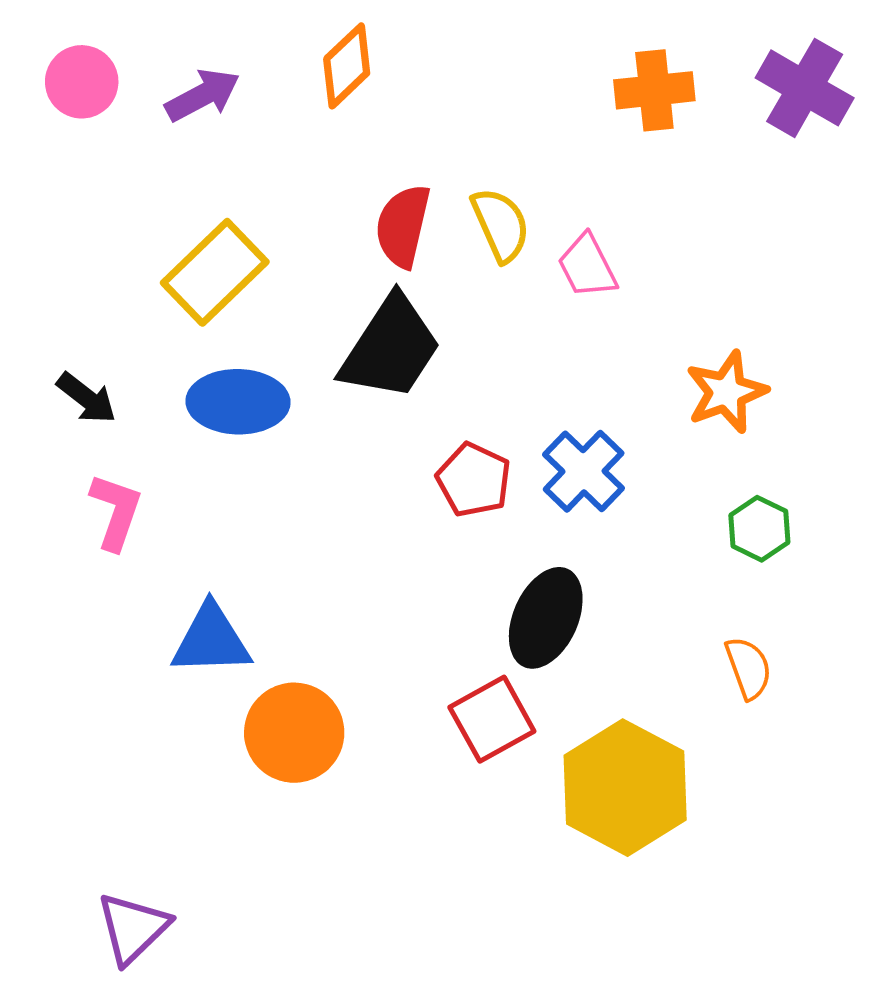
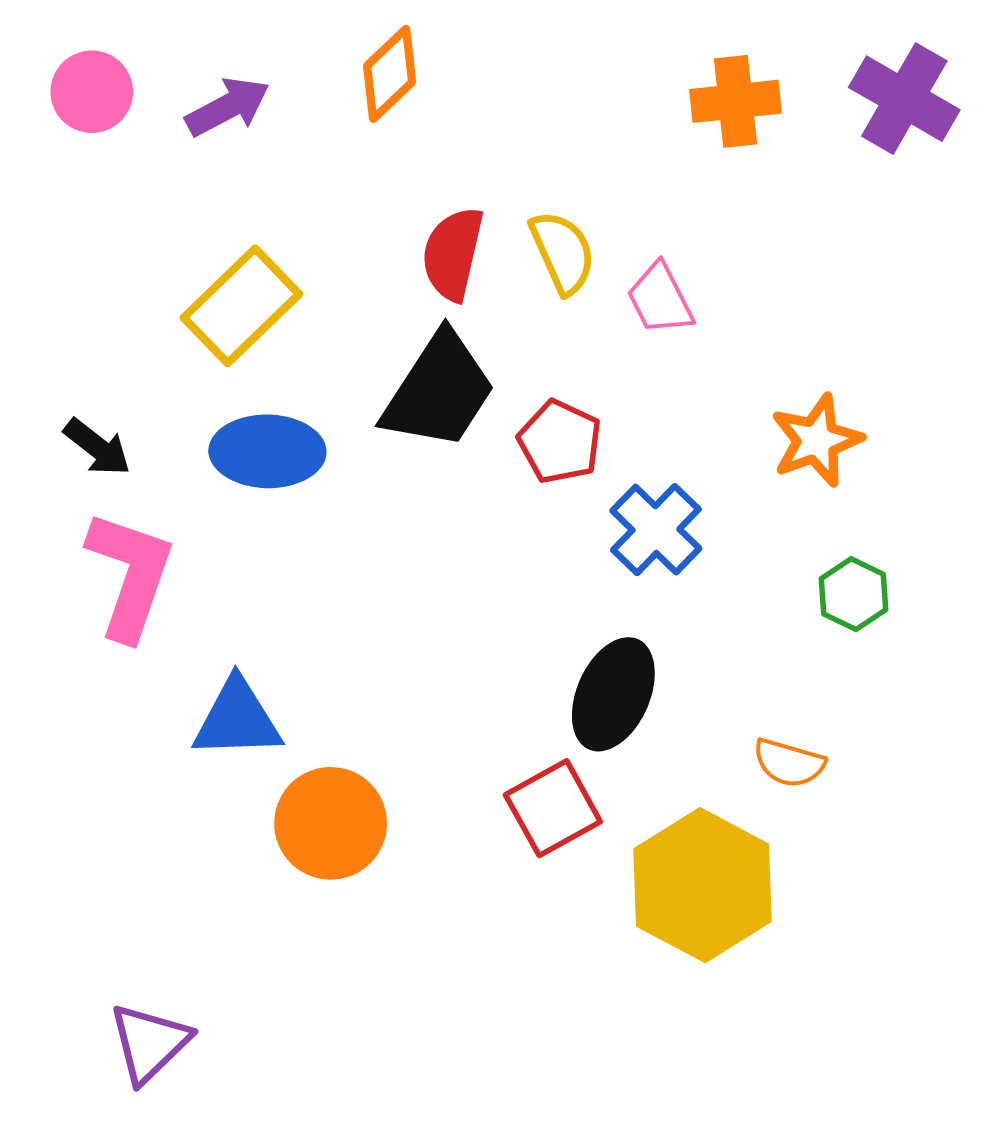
red pentagon: (474, 480) -> (560, 442), moved
pink L-shape: (116, 512) -> (130, 575), size x1.5
orange semicircle: (748, 668) -> (789, 763), moved, turned 126

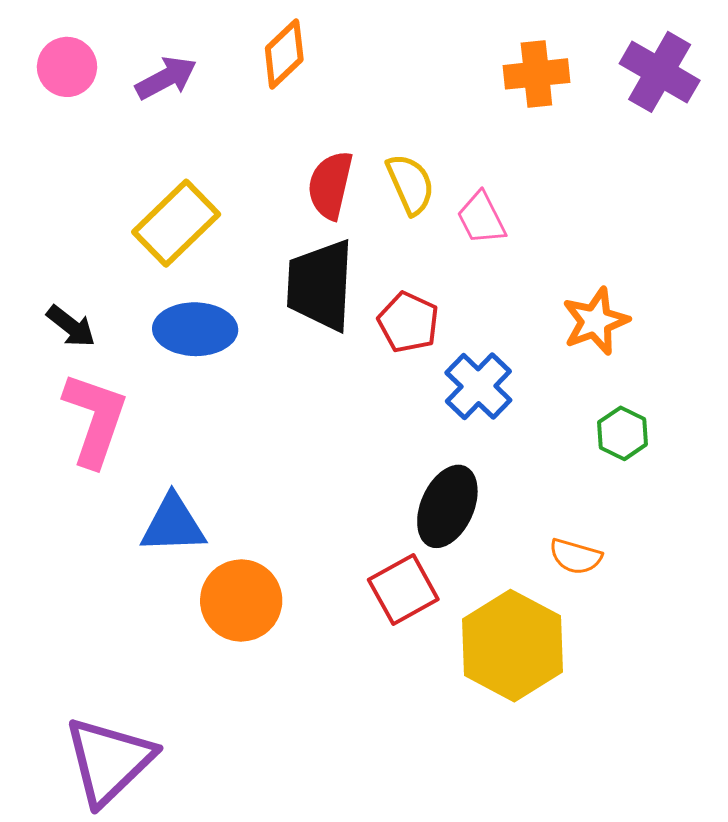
black trapezoid: (439, 391) -> (320, 285), turned 150
purple triangle: (149, 1043) -> (109, 761), size x1.5

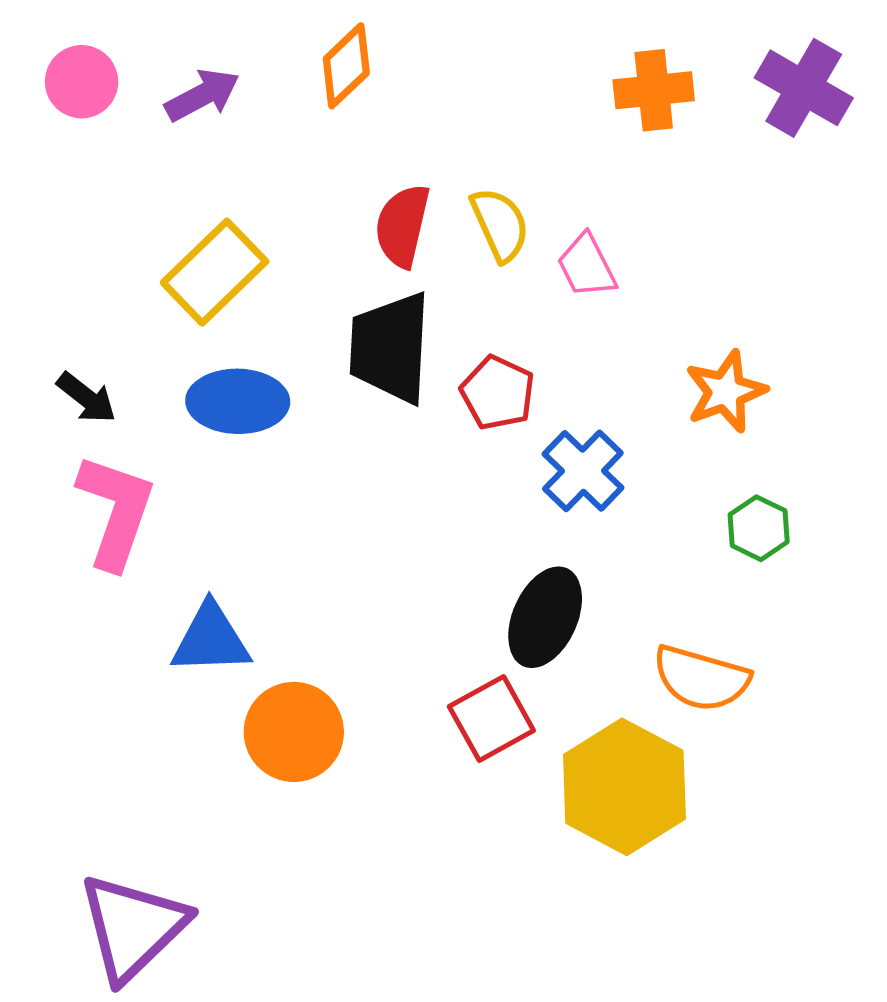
orange semicircle: (576, 556) -> (701, 678), size x1.5

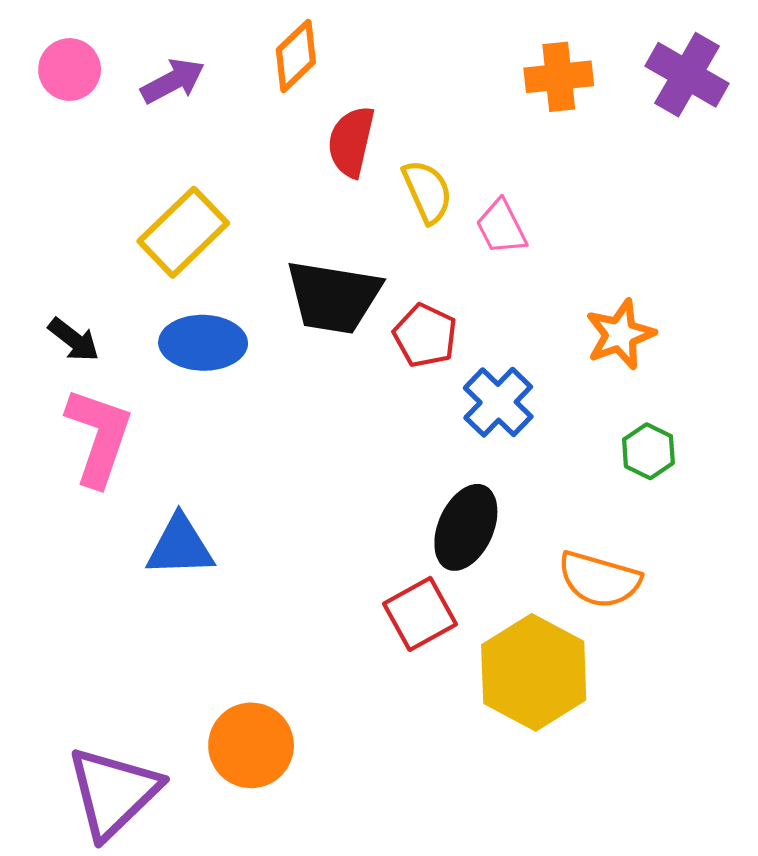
red semicircle: (402, 226) -> (351, 141), moved
black trapezoid: (390, 348) -> (333, 297), turned -84
orange circle: (294, 732) -> (251, 745), moved

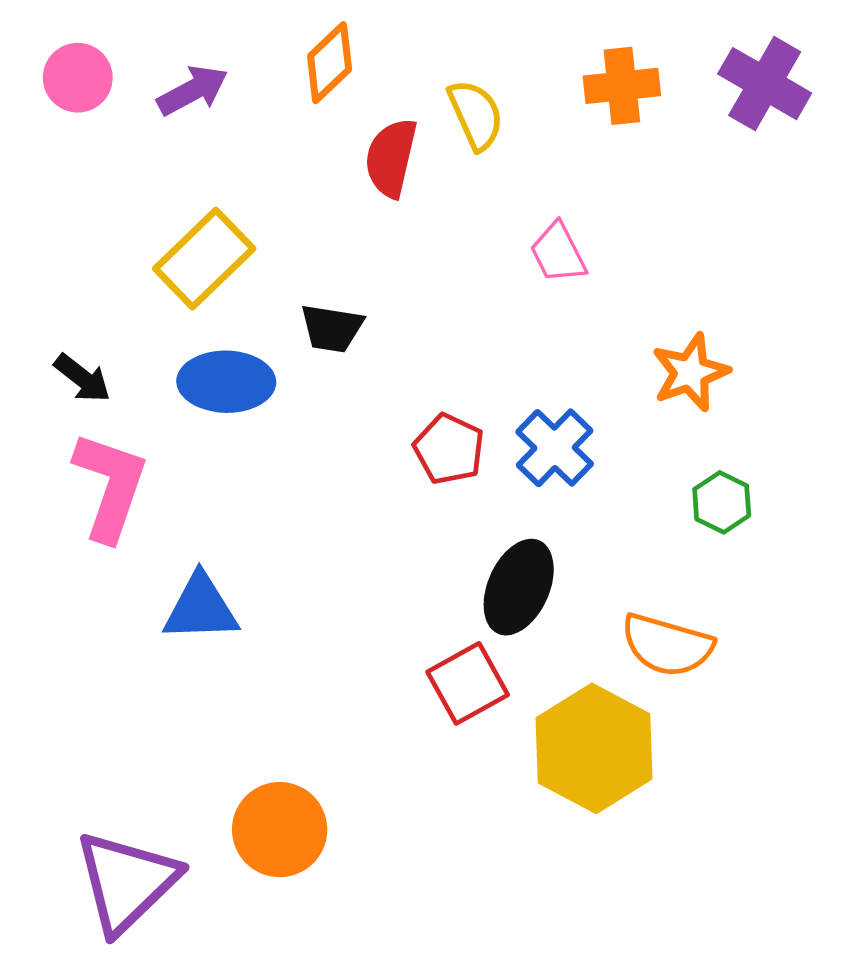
yellow semicircle: (427, 192) -> (476, 115), moved
black trapezoid: (333, 297) -> (332, 328), moved, size x0.6
red pentagon: (425, 335) -> (449, 449), moved

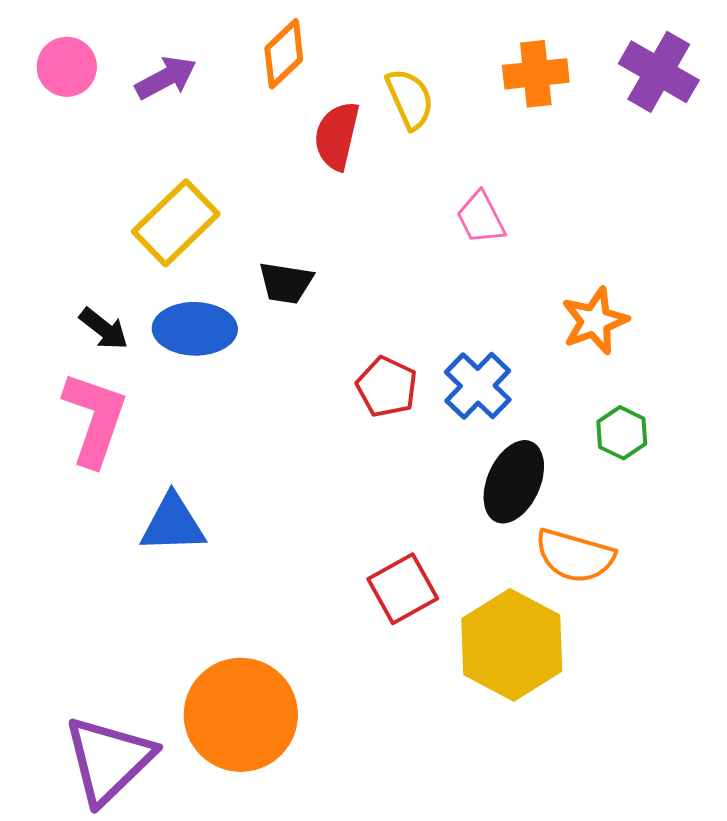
black arrow: (82, 378) -> (104, 329), moved
black ellipse: (519, 587) -> (514, 482), moved
orange circle: (280, 830) -> (241, 715), size x1.4

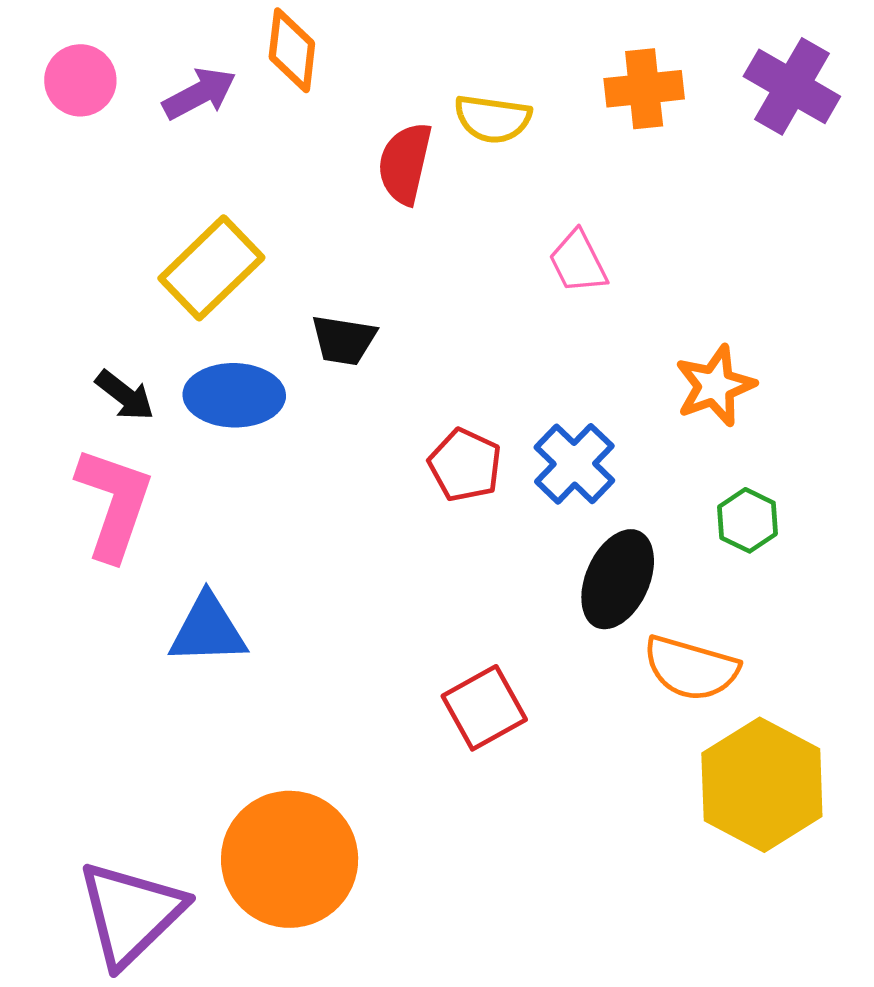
orange diamond: (284, 54) -> (292, 50), moved, turned -40
yellow semicircle: (410, 99) -> (493, 119), turned 122
yellow hexagon: (512, 645) -> (762, 785), moved

